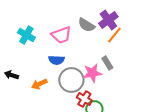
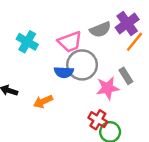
gray semicircle: (86, 25) -> (100, 30), turned -54
gray circle: (71, 80) -> (82, 65), moved

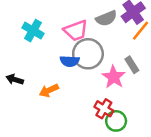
pink star: (108, 88) -> (114, 77), turned -30

